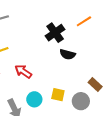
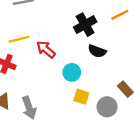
red arrow: (23, 71) -> (46, 49), moved
cyan circle: (34, 99) -> (72, 72), moved

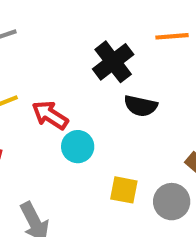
orange line: (120, 15) -> (172, 36), turned 30
cyan circle: (72, 72) -> (78, 147), moved

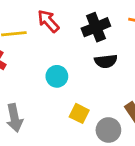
black semicircle: (141, 106) -> (106, 61), turned -35
red arrow: (50, 115) -> (48, 21), moved

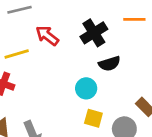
cyan circle: (57, 76) -> (86, 88), moved

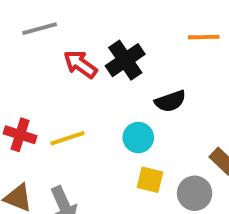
black cross: (94, 33) -> (125, 60), moved
yellow line: (17, 54) -> (68, 138), moved

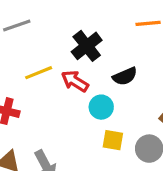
red arrow: (80, 64) -> (75, 81), moved
yellow line: (68, 138) -> (39, 73), moved

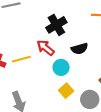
yellow line: (39, 73) -> (21, 59), moved
yellow square: (113, 140) -> (66, 91), turned 32

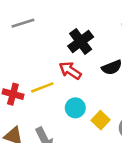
cyan circle: (61, 67) -> (75, 108), moved

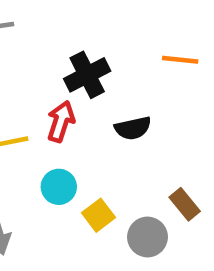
red arrow: (70, 70) -> (61, 121), turned 65

